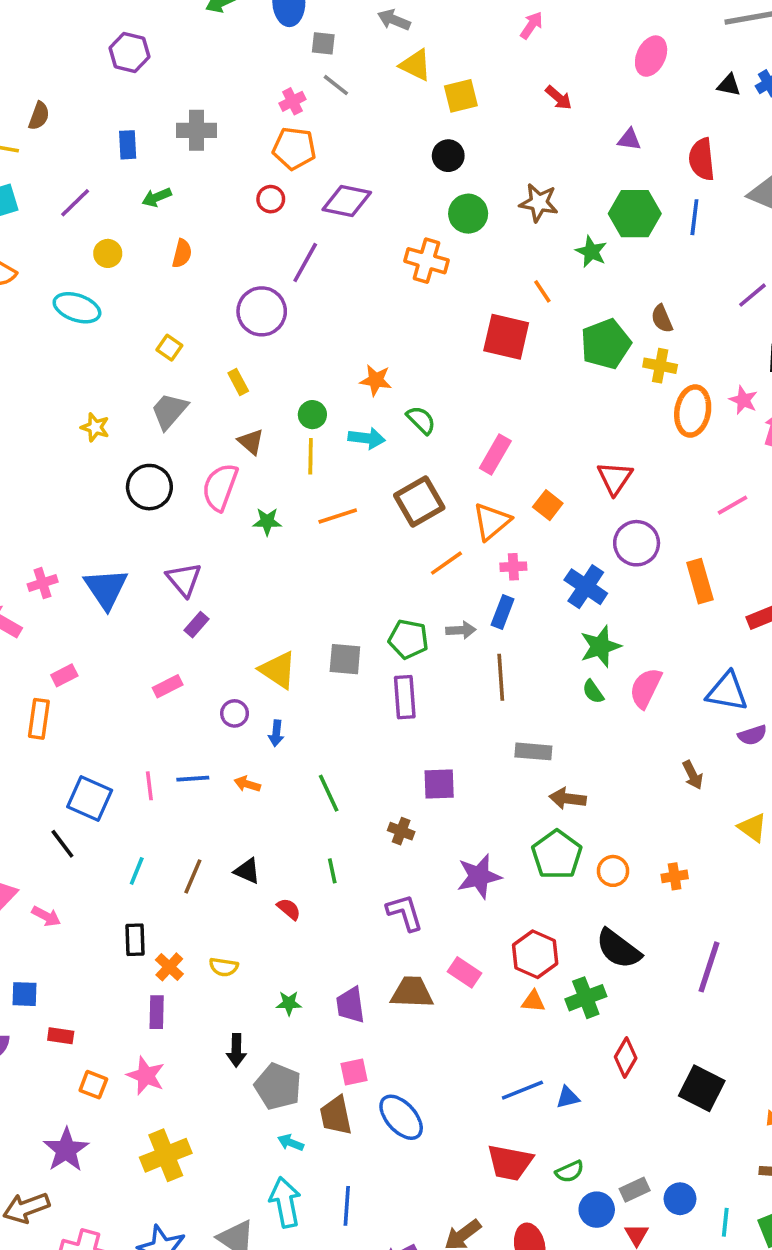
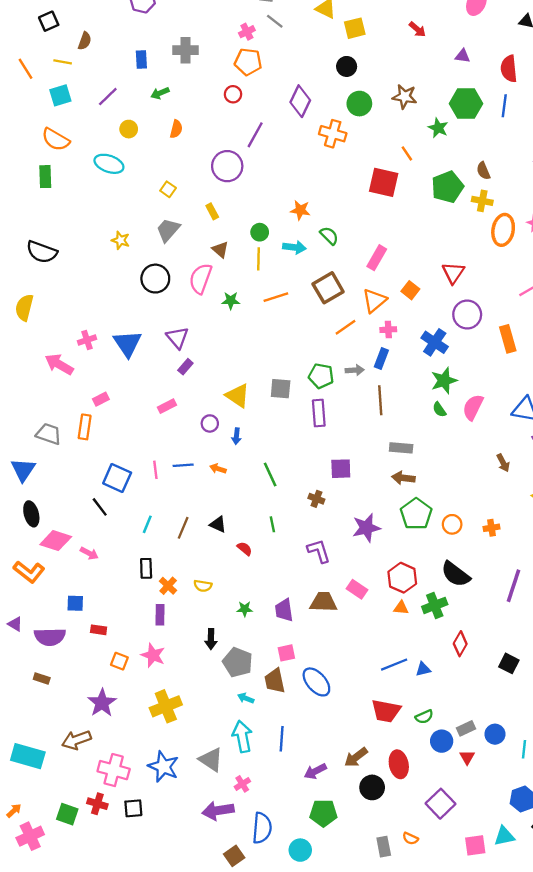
purple diamond: (347, 201) -> (300, 101), moved, turned -76
brown arrow: (568, 799) -> (403, 478), moved
black square: (702, 1088) -> (509, 663), size x0.7

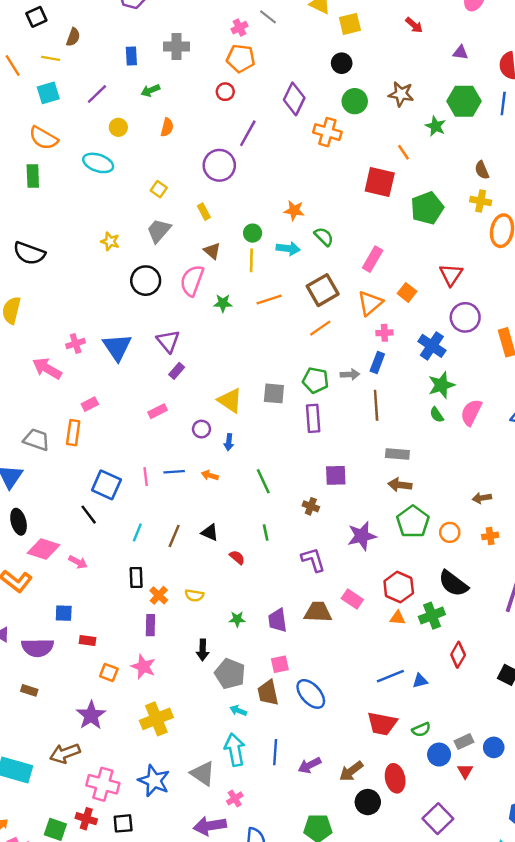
green pentagon: (447, 187) -> (427, 208), moved
orange line: (345, 327) -> (320, 328), moved
brown arrow: (503, 463) -> (482, 498), moved, turned 108
purple arrow: (315, 771) -> (310, 765), moved

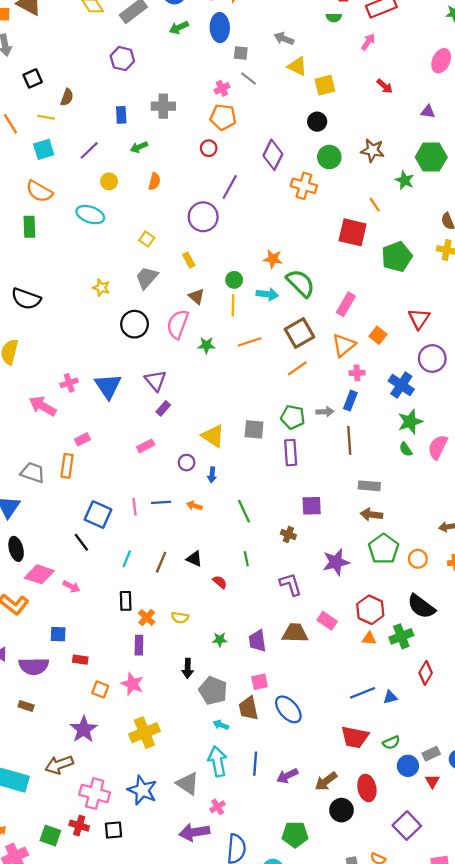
green semicircle: (324, 237) -> (301, 283), size x1.6

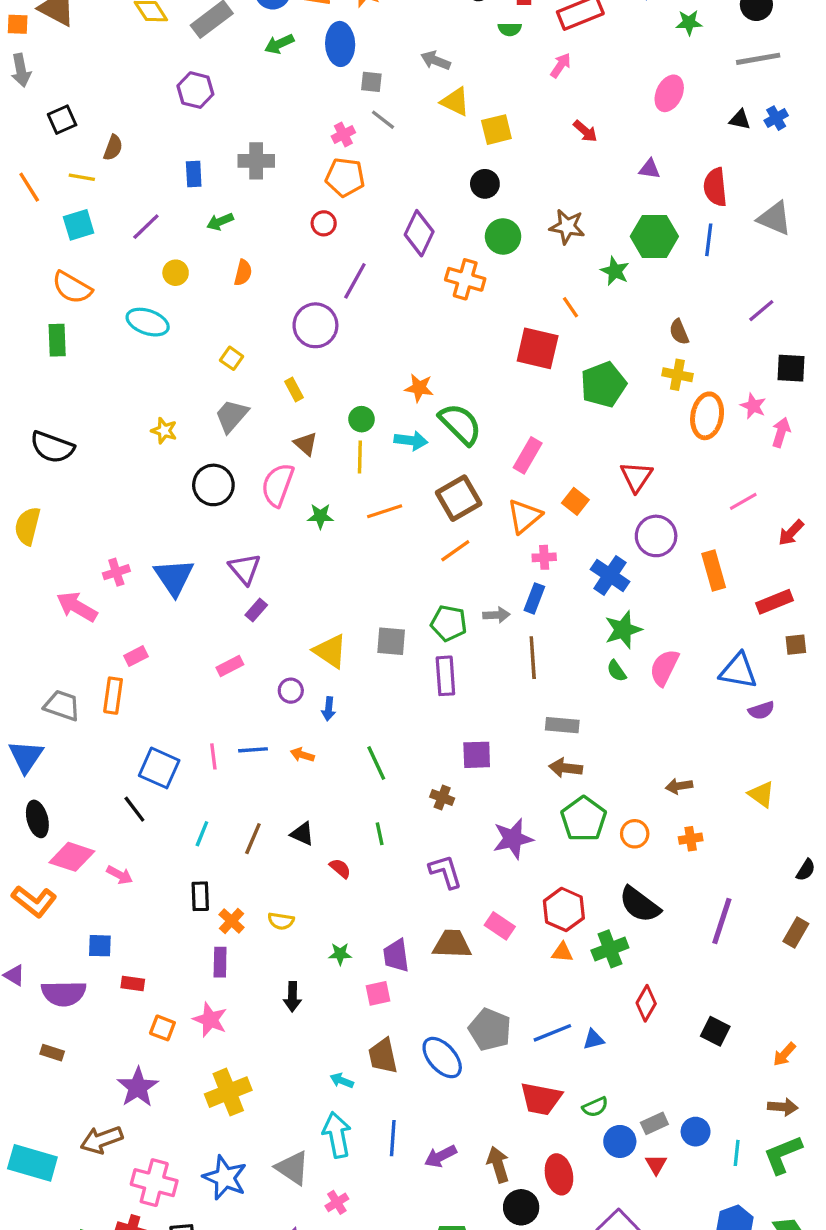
pink square: (260, 682) -> (378, 993), moved
gray pentagon: (213, 691) -> (490, 1030), moved
brown arrow: (326, 781) -> (498, 1164), turned 110

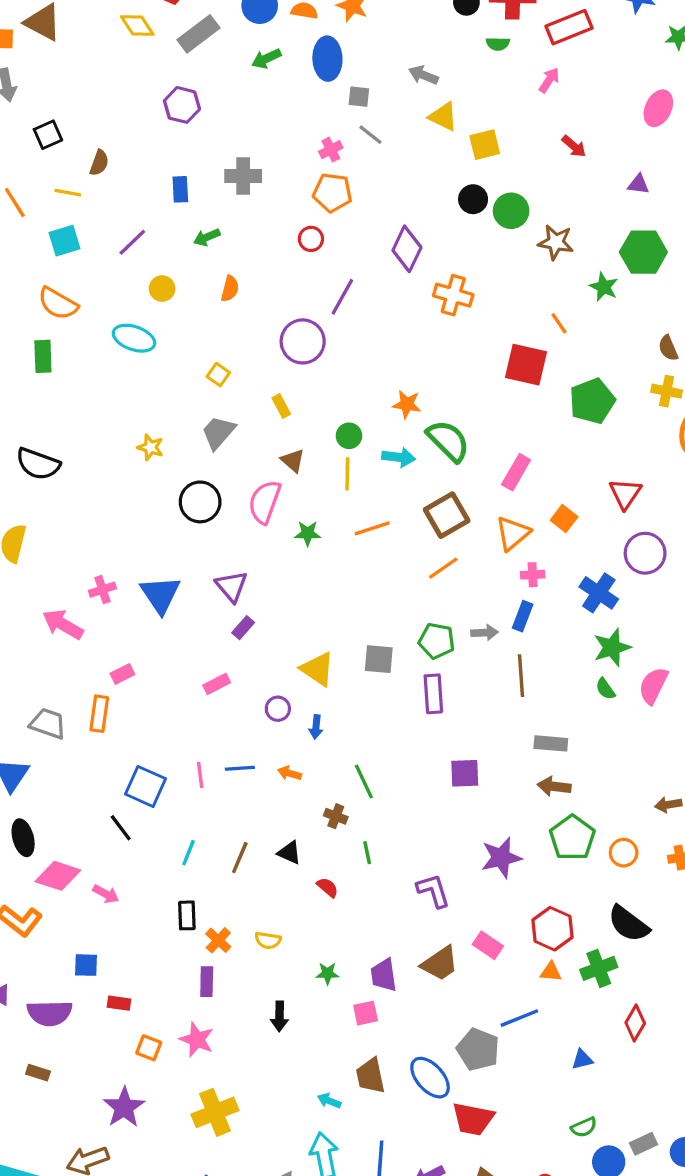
green circle: (503, 236) -> (511, 211), moved
brown cross: (442, 798) -> (336, 816), moved
brown trapezoid: (452, 944) -> (440, 963), turned 144
blue line: (552, 1033) -> (519, 1018), moved
red trapezoid: (541, 1099) -> (473, 1119), moved

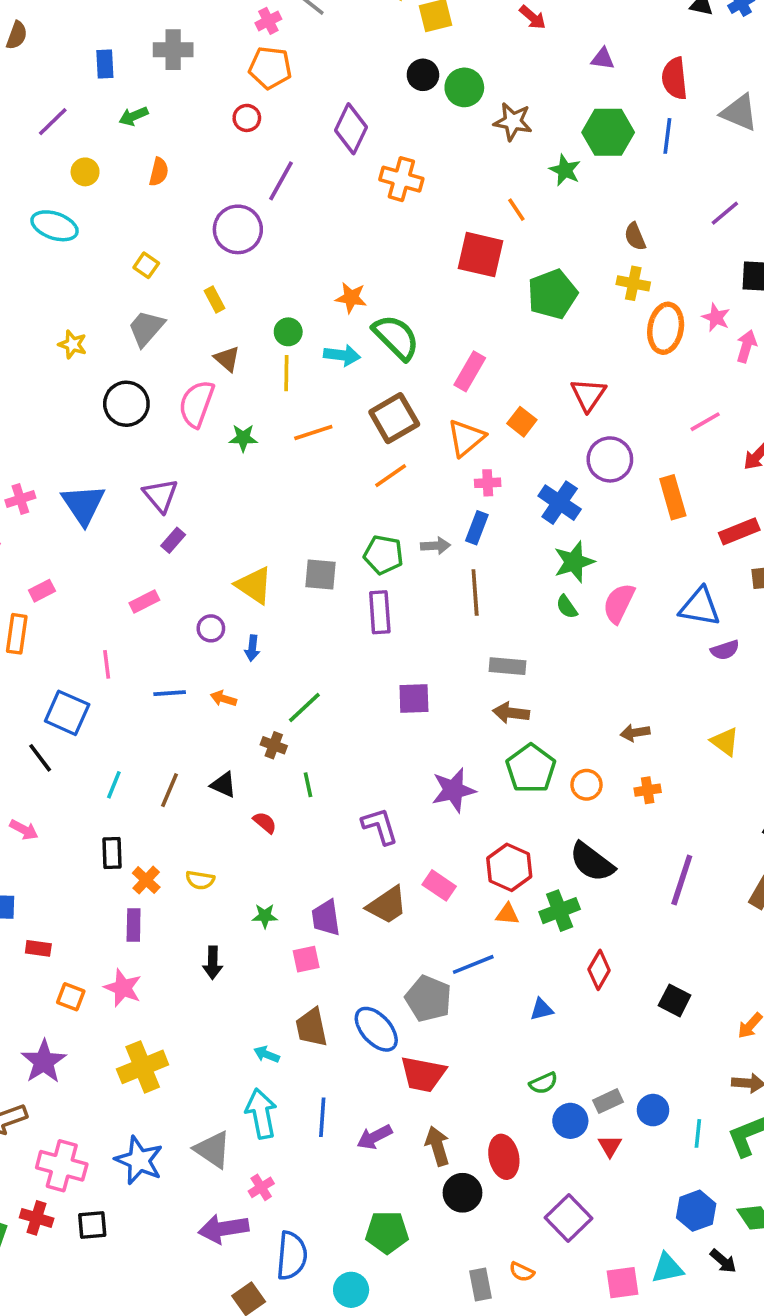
pink line: (200, 775) -> (107, 664), moved
green line: (364, 781) -> (304, 707), turned 72

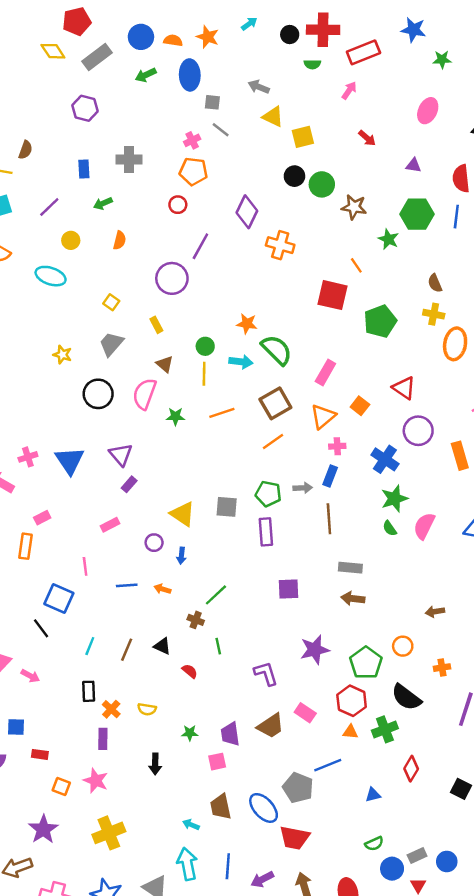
red triangle: (588, 395) -> (404, 388), turned -30
green pentagon: (531, 769) -> (366, 663), moved
orange cross: (648, 790) -> (442, 668), moved

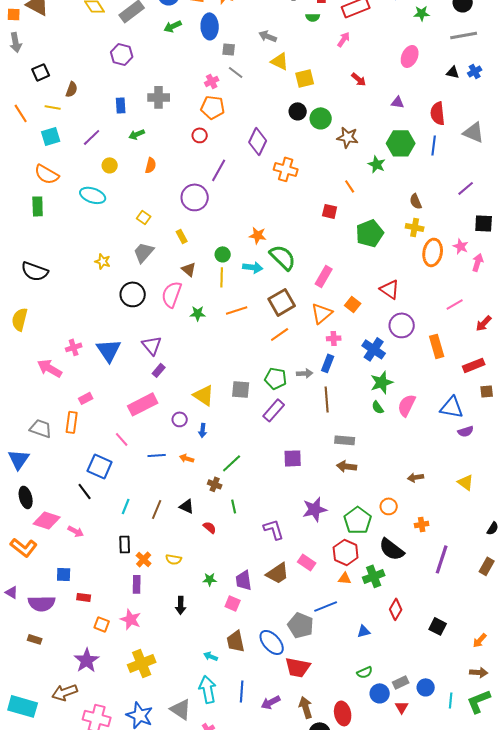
red square: (333, 295) -> (330, 211), size x0.6
pink rectangle: (110, 525) -> (143, 404), size x1.8
purple rectangle: (266, 532) -> (274, 410), turned 45
pink line: (85, 566) -> (122, 439), turned -35
pink square: (217, 762) -> (233, 603), turned 35

